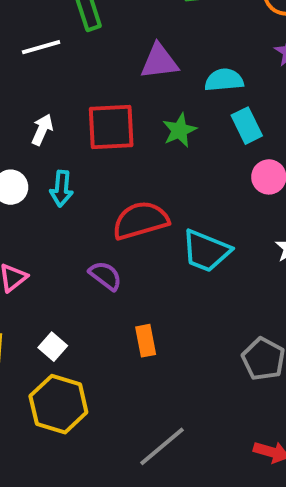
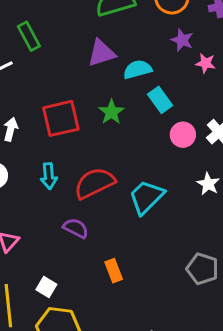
purple triangle: (159, 61) -> (101, 53), moved
cyan arrow: (62, 189) -> (49, 176), moved
cyan trapezoid: (206, 251) -> (146, 197), turned 123

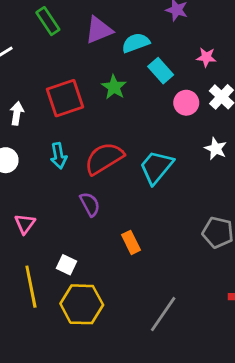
green rectangle: (29, 36) -> (48, 21), moved
pink star: (206, 63) -> (206, 57), moved
purple semicircle: (76, 228) -> (90, 204), turned 40

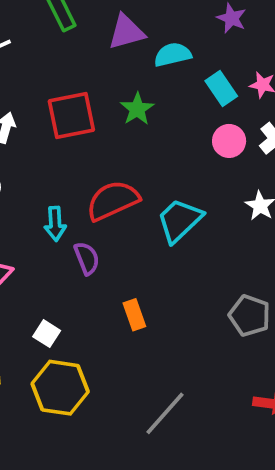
cyan rectangle: (161, 71) -> (221, 88), moved
cyan arrow: (59, 156) -> (55, 224), moved

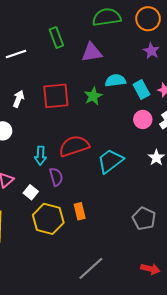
cyan semicircle: (173, 55) -> (115, 81), moved
white square: (47, 334) -> (31, 192), moved
yellow hexagon: (60, 388) -> (48, 219), moved

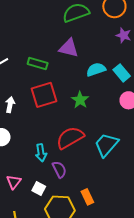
green rectangle: (56, 37) -> (38, 63), moved, turned -42
purple triangle: (92, 52) -> (69, 48), turned 35
green star: (93, 96) -> (80, 100), moved

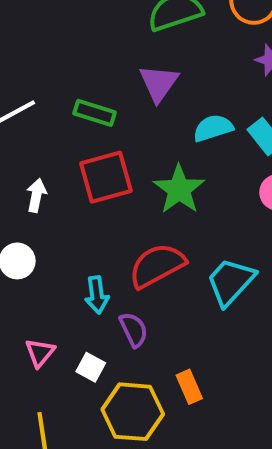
purple triangle: (69, 48) -> (159, 83), turned 50
green star: (80, 100) -> (179, 189), size x1.4

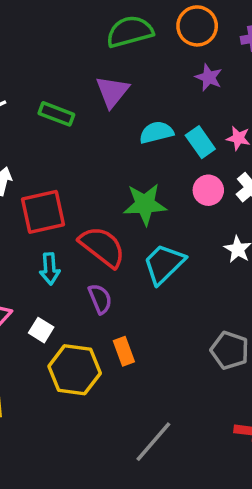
red square: (106, 177) -> (43, 212), moved
green star: (179, 189) -> (145, 204), moved, turned 30
red semicircle: (157, 266) -> (102, 247), turned 63
purple semicircle: (134, 330) -> (100, 299), moved

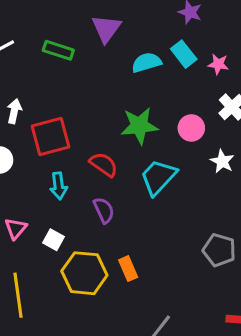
cyan rectangle: (200, 142) -> (184, 54), moved
pink circle: (208, 190) -> (191, 128), moved
red semicircle: (102, 247) -> (104, 164), size x0.7
orange rectangle: (124, 351) -> (128, 269), moved

